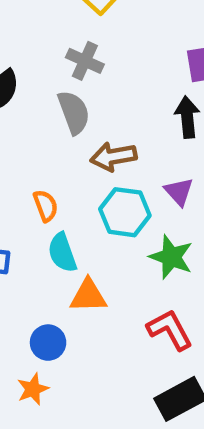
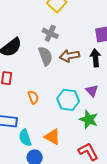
brown arrow: (113, 157) -> (70, 56), moved
cyan semicircle: (62, 253) -> (25, 138), moved
orange triangle: (88, 296) -> (52, 137), turned 30

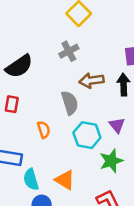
gray cross: (50, 33) -> (69, 51), turned 35
gray semicircle: (45, 56) -> (70, 103), moved
green star: (89, 120) -> (111, 161), turned 30

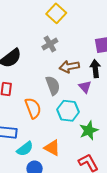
purple triangle: (117, 125) -> (85, 87), moved
orange semicircle: (44, 130) -> (33, 108), size x1.5
cyan semicircle: (31, 179) -> (25, 149), turned -108

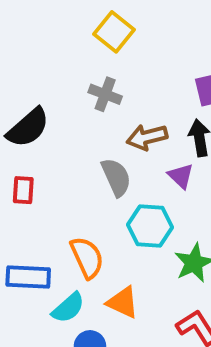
gray cross: (50, 44) -> (105, 94), turned -35
orange semicircle: (33, 108) -> (87, 258), moved

